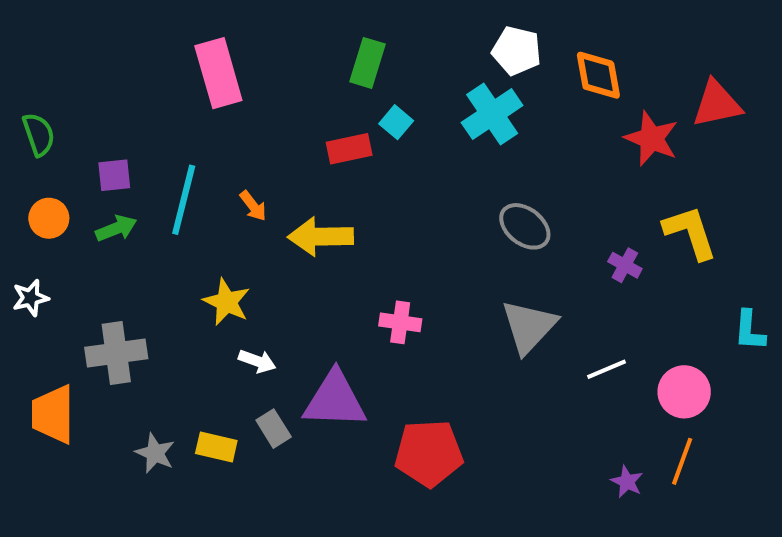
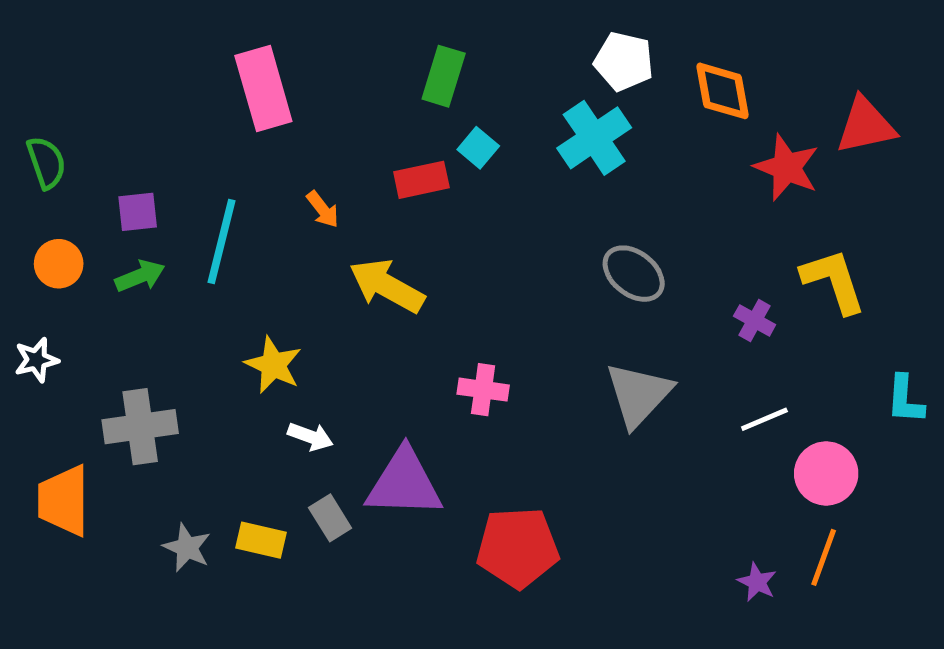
orange arrow: (253, 206) -> (323, 209), moved
yellow arrow: (321, 237) -> (387, 286), turned 30
white line: (607, 369) -> (764, 419), moved

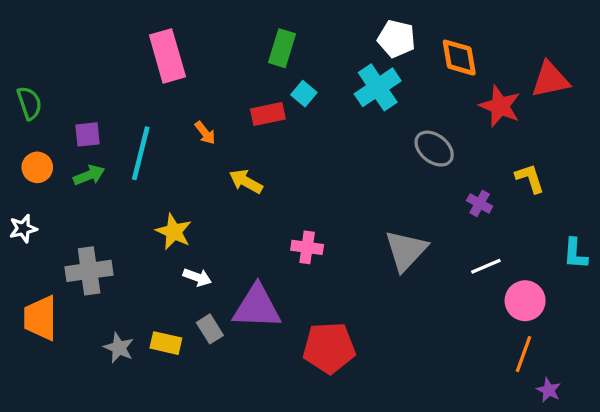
gray ellipse: (634, 274) -> (434, 149), moved
yellow L-shape: (834, 281) -> (530, 178), size x0.7
yellow arrow: (387, 286) -> (246, 181), size x0.7
purple star: (757, 582) -> (549, 390), moved

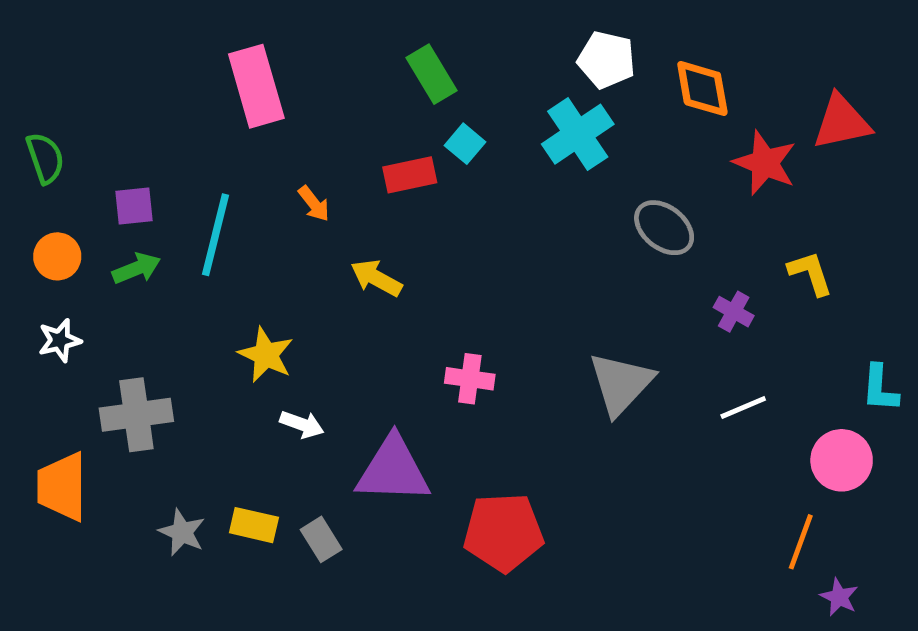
green rectangle: (282, 48) -> (431, 74), turned -48
white star: (23, 229) -> (60, 340), moved
pink circle: (525, 301) -> (842, 460), moved
gray rectangle: (210, 329) -> (321, 539), moved

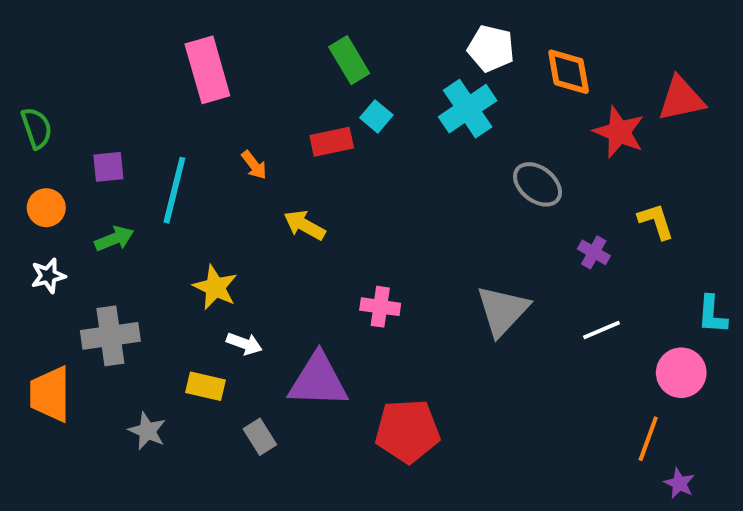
green arrow: (136, 268) -> (114, 239), moved
yellow rectangle: (254, 525) -> (205, 386), moved

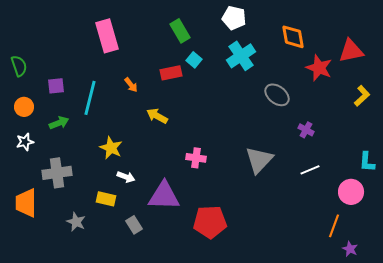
white pentagon: (491, 48) -> (234, 18), moved
yellow L-shape: (656, 221) -> (362, 96), moved, turned 65

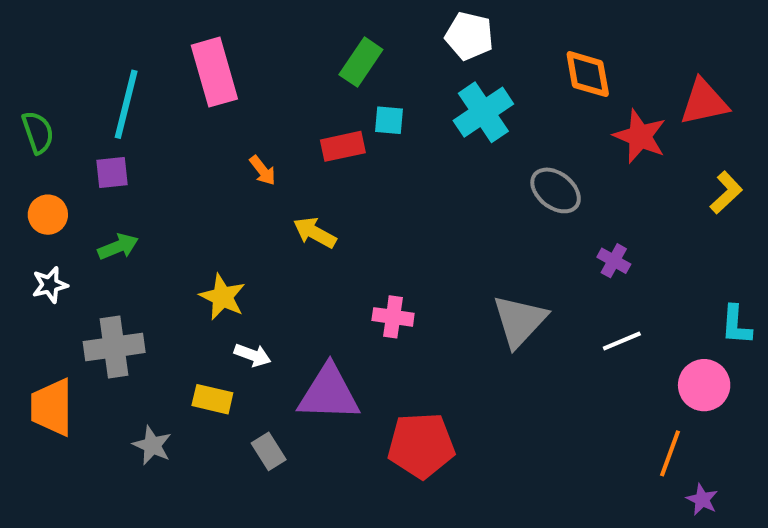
green rectangle: (180, 31) -> (361, 62), turned 65
cyan square: (194, 60) -> (389, 120), turned -35
cyan line: (90, 98) -> (126, 104), moved

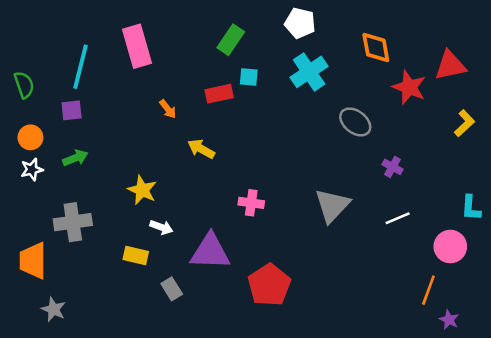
white star: (50, 285) -> (32, 169), moved
gray star: (152, 445) -> (54, 309), moved
red pentagon: (421, 445) -> (269, 285), turned -30

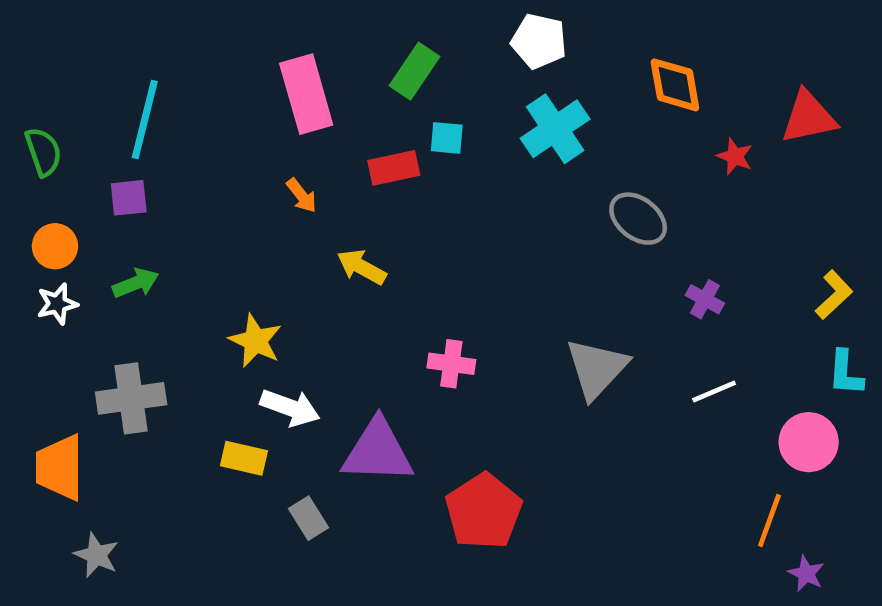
pink rectangle: (137, 46) -> (306, 94), moved
red star: (409, 87) -> (735, 156), size x0.6
yellow L-shape: (464, 123) -> (834, 295), moved
white arrow: (161, 227) -> (290, 408), size x1.4

